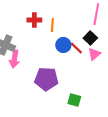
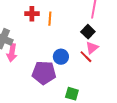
blue circle: (63, 45) -> (61, 57), moved
red line: (76, 48) -> (86, 57), moved

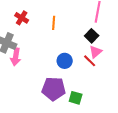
red cross: (32, 14) -> (22, 18), moved, turned 32
purple pentagon: (44, 73) -> (54, 89), moved

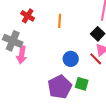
purple pentagon: (54, 89) -> (60, 87), turned -30
green square: (76, 98) -> (82, 84), moved

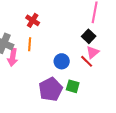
red cross: (28, 16) -> (33, 20), moved
orange line: (60, 21) -> (30, 44), moved

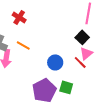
red cross: (33, 20) -> (19, 17), moved
orange line: (30, 44) -> (23, 45), turned -64

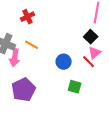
red cross: (19, 17) -> (28, 17), turned 32
purple pentagon: (44, 90) -> (24, 90), moved

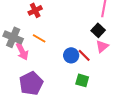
pink arrow: (15, 58) -> (22, 51), turned -36
red line: (89, 62) -> (84, 55), moved

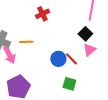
red cross: (35, 10) -> (42, 14), moved
orange line: (39, 38) -> (26, 42), turned -32

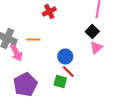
red line: (71, 59) -> (68, 72), moved
green square: (69, 84) -> (60, 82), moved

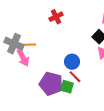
orange line: (33, 40) -> (29, 45), moved
purple pentagon: (25, 84) -> (51, 84), moved, turned -30

